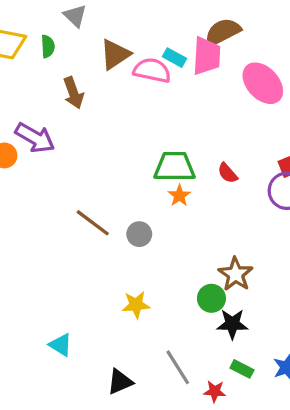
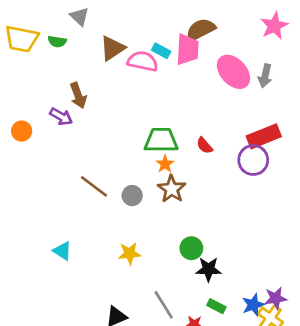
green semicircle: (48, 46) -> (57, 42), turned 102
brown arrow: (73, 93) -> (78, 96), moved
purple arrow: (35, 138) -> (61, 117), moved, size x0.7
brown star: (236, 274) -> (172, 189), moved
cyan triangle: (61, 345) -> (62, 251), moved

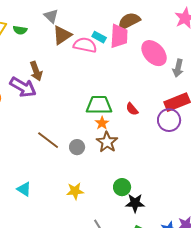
gray triangle: (79, 17) -> (51, 16), moved
gray arrow: (265, 76) -> (178, 68), moved
purple arrow: (61, 117) -> (23, 87), size x1.5

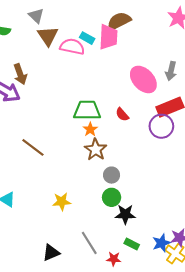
brown triangle: (62, 35) -> (48, 36), turned -30
pink ellipse: (154, 53) -> (143, 79), moved
gray circle: (77, 147) -> (112, 175), moved

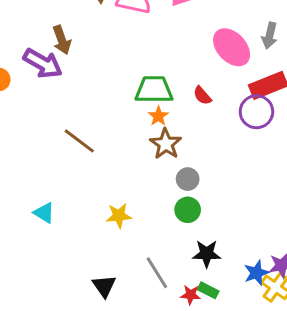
black star: (125, 214) -> (207, 254), moved
green rectangle: (132, 244) -> (208, 290), moved
black triangle: (51, 253) -> (104, 286), turned -42

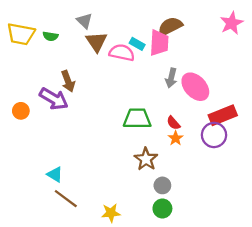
gray arrow: (270, 36) -> (171, 78), moved
orange star: (158, 116) -> (176, 138), moved
brown line: (79, 141) -> (66, 199), moved
cyan triangle: (44, 213) -> (55, 174), moved

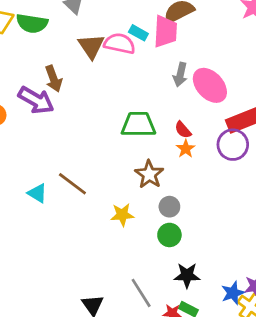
green semicircle: (50, 36) -> (32, 23), size x1.6
brown triangle: (97, 42) -> (91, 46), moved
brown line: (66, 199) -> (72, 184), moved
yellow star: (111, 213) -> (122, 215), moved

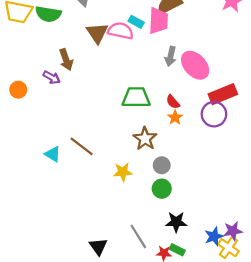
purple arrow: (36, 100) -> (52, 77), size x0.6

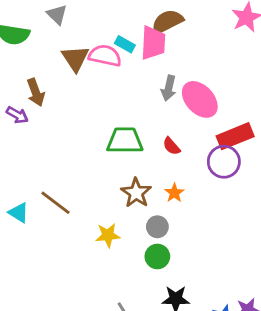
orange star: (175, 117) -> (174, 193), moved

